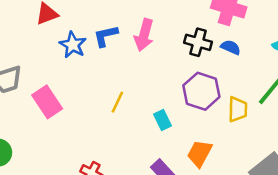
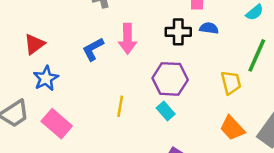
blue star: (73, 45) -> (46, 78), moved, turned 30
purple hexagon: (201, 91) -> (170, 79), moved
orange trapezoid: (200, 153) -> (232, 128), moved, turned -56

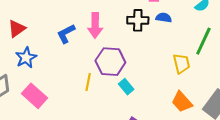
purple hexagon: (170, 79) -> (110, 62), moved

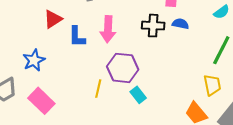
red triangle: (17, 29) -> (53, 19), moved
blue L-shape: (66, 34) -> (77, 37), turned -65
yellow trapezoid: (181, 64) -> (212, 85), moved

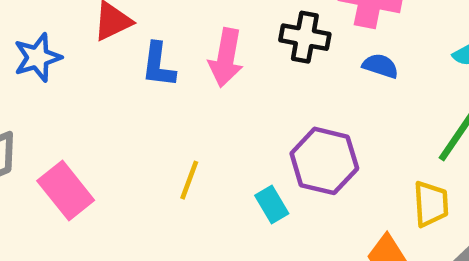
black cross: (153, 26) -> (305, 37), moved
blue star: (34, 60) -> (38, 58), moved
purple hexagon: (123, 68) -> (324, 161), moved

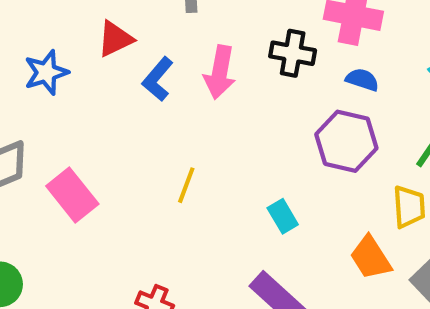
blue L-shape: (158, 65) -> (158, 79), turned 33
purple hexagon: (324, 161) -> (346, 141), moved
cyan rectangle: (272, 205) -> (283, 216), moved

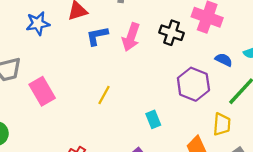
blue L-shape: (158, 79) -> (97, 36), turned 30
blue semicircle: (362, 80) -> (224, 60), moved

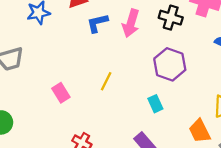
purple hexagon: (193, 84) -> (170, 64), moved
pink rectangle: (42, 91) -> (61, 93), moved, size x0.7

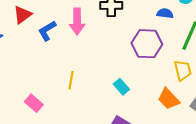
purple hexagon: (170, 64) -> (147, 44), moved

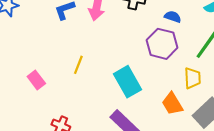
blue semicircle: (165, 13) -> (173, 17), moved
cyan rectangle: (121, 87) -> (128, 82), size x1.8

